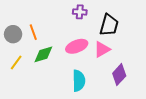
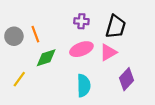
purple cross: (80, 12) -> (81, 21), moved
yellow line: (16, 62) -> (19, 79), moved

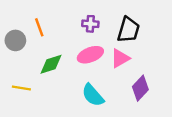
orange line: (35, 34) -> (39, 27), moved
yellow line: (19, 79) -> (21, 88), turned 63
cyan semicircle: (84, 86) -> (93, 95), turned 140

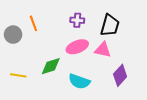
pink triangle: (120, 58) -> (103, 50), turned 42
green diamond: (51, 64) -> (51, 66), moved
cyan semicircle: (93, 95) -> (79, 81), turned -30

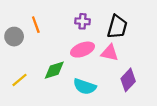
yellow line: (18, 75) -> (19, 80), turned -49

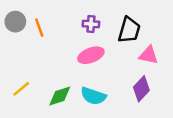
gray circle: (14, 37) -> (15, 22), moved
pink triangle: (110, 53) -> (149, 55), moved
green diamond: (54, 70) -> (60, 96), moved

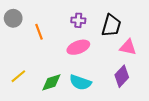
orange line: (39, 28) -> (39, 32), moved

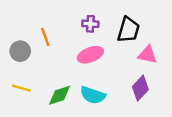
gray circle: (13, 18) -> (20, 51), moved
yellow line: (18, 76) -> (21, 88), turned 56

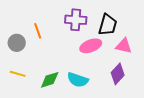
purple cross: (90, 24) -> (76, 20), size x1.5
pink ellipse: (90, 55) -> (91, 46), moved

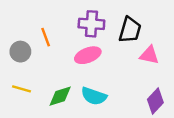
pink ellipse: (91, 46) -> (88, 55), moved
purple diamond: (118, 74) -> (155, 101), moved

